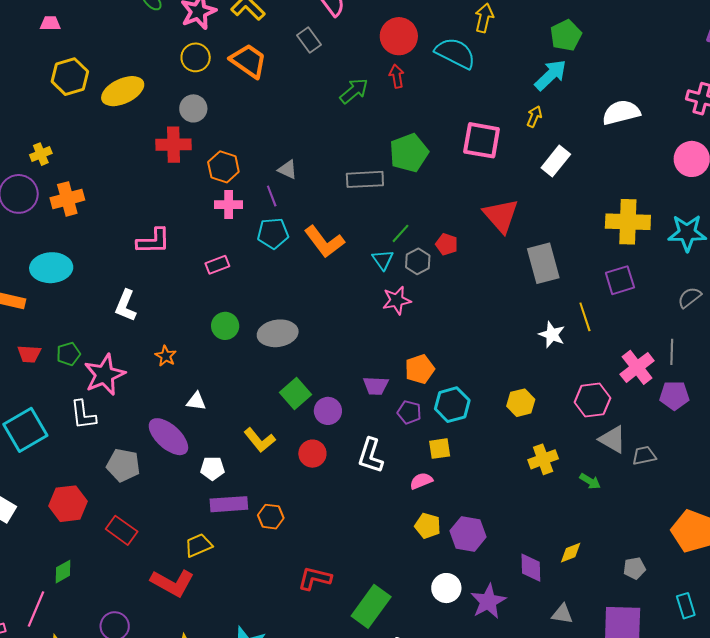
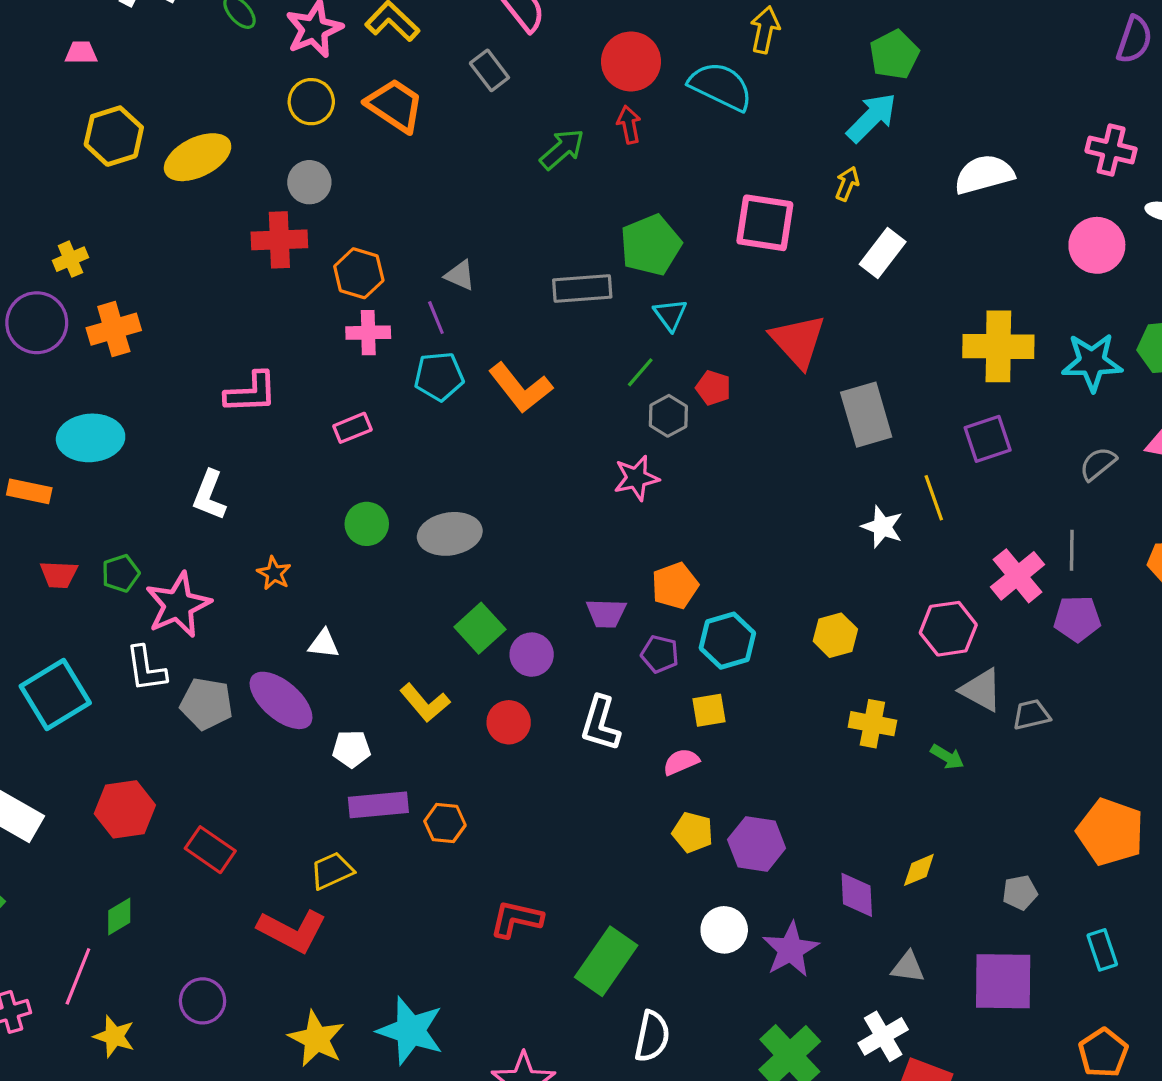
cyan triangle: (383, 260) -> (670, 315), moved
yellow cross: (543, 459) -> (872, 724), turned 32
gray pentagon: (123, 465) -> (206, 704), moved

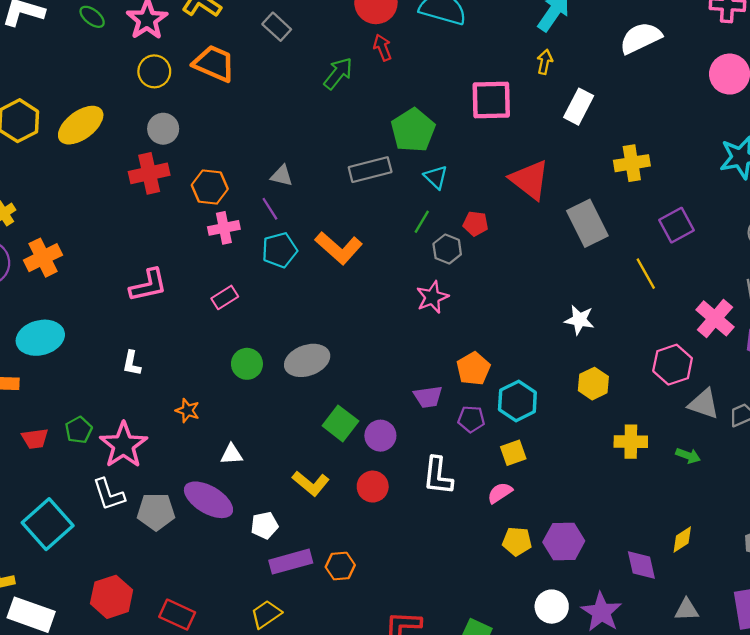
yellow cross: (998, 346) -> (632, 163), moved, size x0.7
white L-shape: (209, 495) -> (132, 363), size x0.7
white star: (882, 527) -> (579, 320), moved

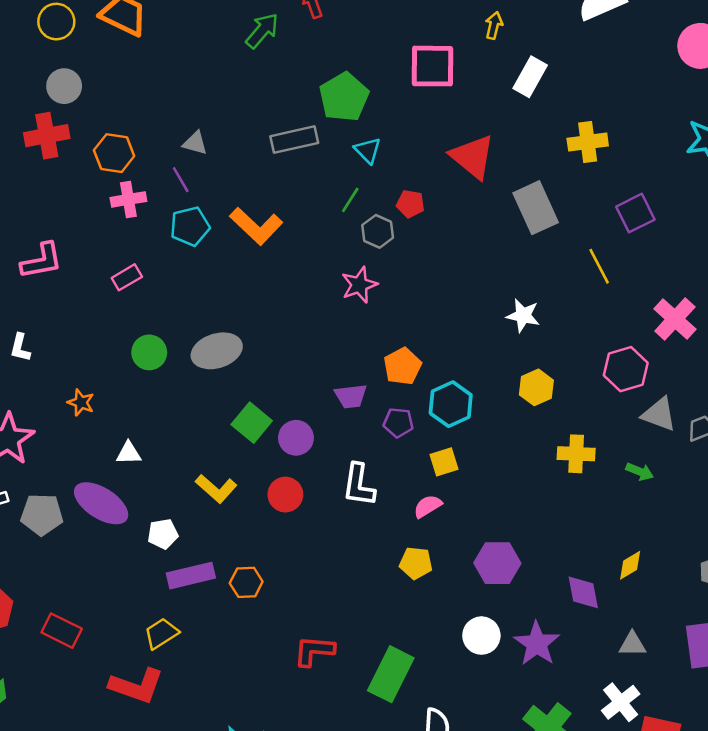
yellow pentagon: (517, 541) -> (416, 563), moved

